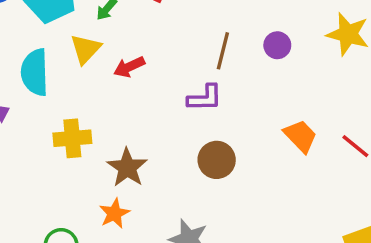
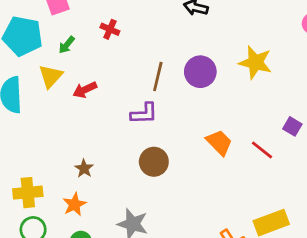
purple circle: (277, 45) -> (200, 72), size x1.5
yellow cross: (72, 138) -> (28, 193), moved
brown star: (127, 168) -> (84, 168), size x0.6

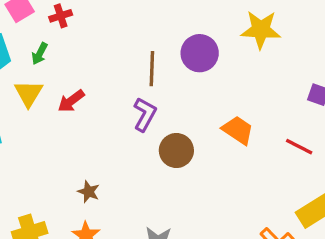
red cross: (110, 29) -> (61, 16), moved, turned -30
purple L-shape: (144, 113) -> (145, 114), turned -48
red line: (262, 150) -> (299, 147), moved
brown circle: (154, 162) -> (176, 150), moved

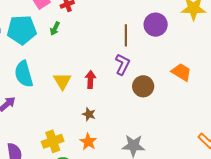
yellow triangle: (29, 93) -> (62, 81), moved
red arrow: (71, 101) -> (90, 80), moved, turned 132

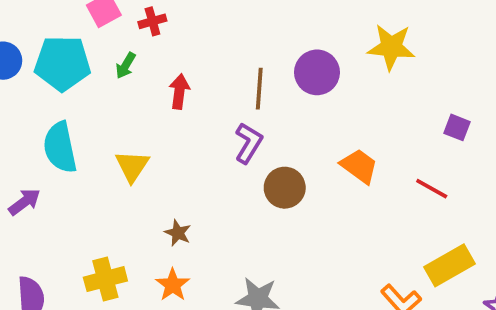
red arrow: (90, 80) -> (179, 92), moved

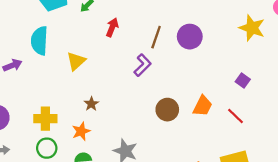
yellow star: (391, 47) -> (252, 28), moved
purple square: (457, 127) -> (243, 80), moved
orange trapezoid: (359, 166) -> (203, 106), moved, turned 65
brown circle: (285, 188) -> (167, 110), moved

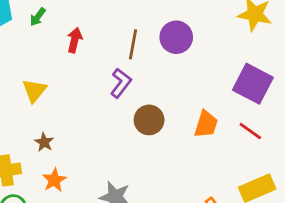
purple square: (243, 80) -> (253, 84), size x2.0
brown star: (91, 104) -> (44, 142), moved
brown circle: (167, 110) -> (149, 120), moved

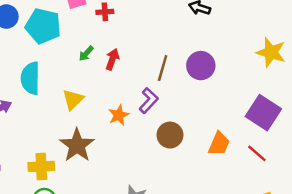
green arrow: (38, 17) -> (86, 53), moved
brown star: (44, 142) -> (77, 145), size x2.0
orange star: (54, 180) -> (119, 115), moved

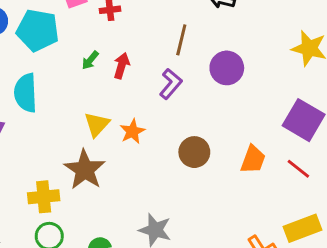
brown line: (163, 68) -> (181, 40), moved
yellow triangle: (73, 100) -> (97, 124), moved
purple L-shape: (149, 101) -> (171, 84), moved

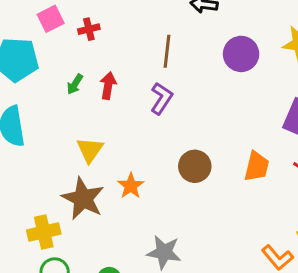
purple circle: (227, 68) -> (241, 54), moved
orange star: (132, 131) -> (131, 186), moved

